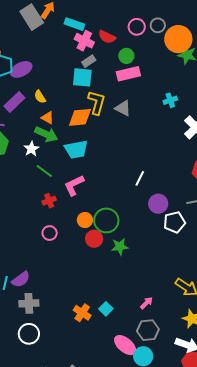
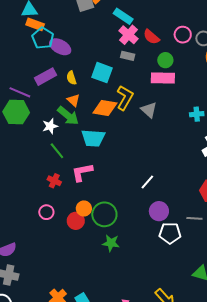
gray rectangle: (89, 61) -> (128, 56), turned 32
purple ellipse: (21, 69) -> (60, 47), turned 40
cyan square: (82, 77) -> (102, 73), moved
red cross: (49, 201) -> (54, 181), turned 32
red circle: (94, 239) -> (76, 221), moved

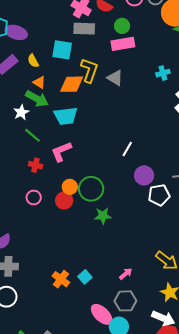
gray rectangle: (128, 56) -> (84, 29), size x1.5

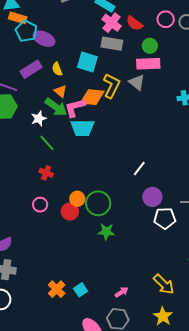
gray triangle: (115, 78) -> (137, 82), moved
pink L-shape: (61, 152) -> (75, 108), moved

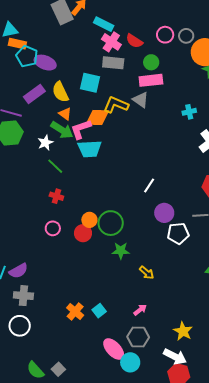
yellow semicircle: (57, 69) -> (60, 92), size x1.5
yellow L-shape: (112, 86) -> (116, 105), turned -90
yellow arrow: (164, 284) -> (147, 273), moved, size x0.7

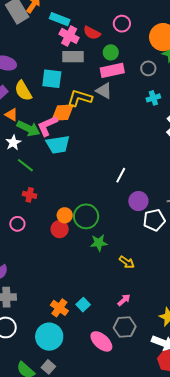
gray circle: (186, 36) -> (148, 68), moved
orange triangle: (65, 114) -> (11, 115), moved
pink circle: (53, 228) -> (17, 224), moved
cyan circle: (130, 362) -> (49, 337), moved, size x1.4

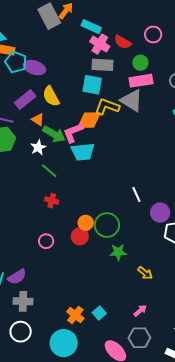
cyan square: (52, 79) -> (92, 85), moved
gray triangle: (104, 91) -> (132, 101), size x1.4
white line: (121, 175) -> (136, 194), moved, turned -56
pink circle: (17, 224) -> (46, 241), moved

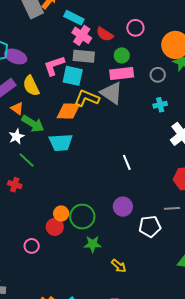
pink L-shape: (73, 133) -> (54, 66), moved
white line: (136, 194) -> (127, 162), moved
red cross: (52, 201) -> (15, 185), moved
purple circle: (160, 213) -> (123, 207), moved
pink circle: (46, 241) -> (32, 246), moved

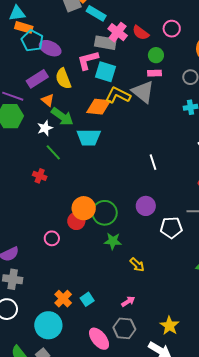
cyan rectangle: (74, 18) -> (96, 13), moved
gray rectangle: (84, 56) -> (105, 43), moved
pink rectangle: (122, 74) -> (154, 73), size x0.6
orange circle: (61, 214) -> (84, 208), size x1.5

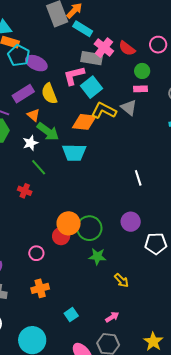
cyan square: (105, 72) -> (92, 87), turned 35
gray triangle: (143, 92) -> (129, 108), size x0.7
orange cross: (63, 299) -> (40, 288), moved, turned 30

